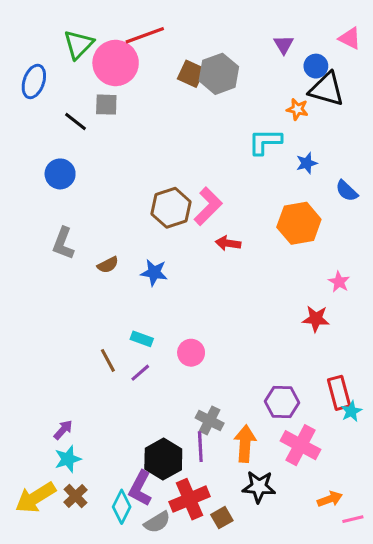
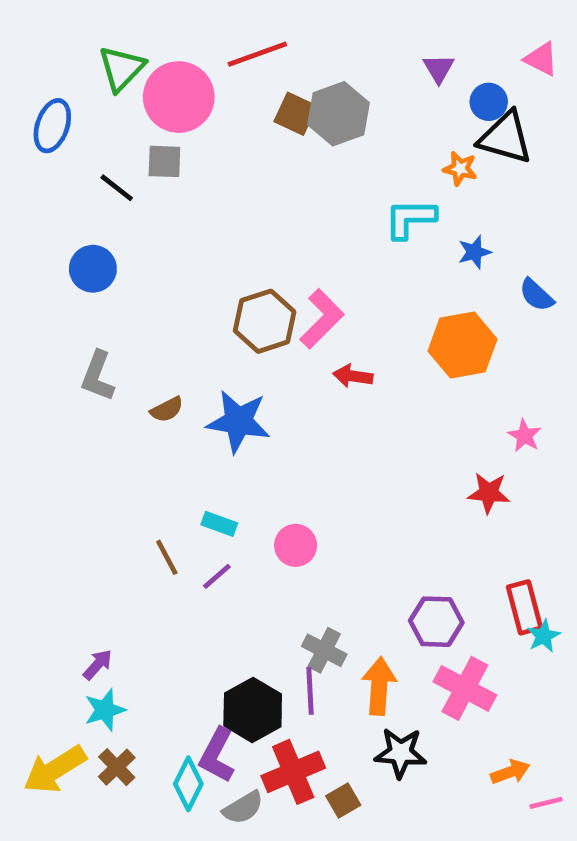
red line: (145, 35) -> (257, 54), moved
blue star: (154, 273) -> (238, 421), size x1.5

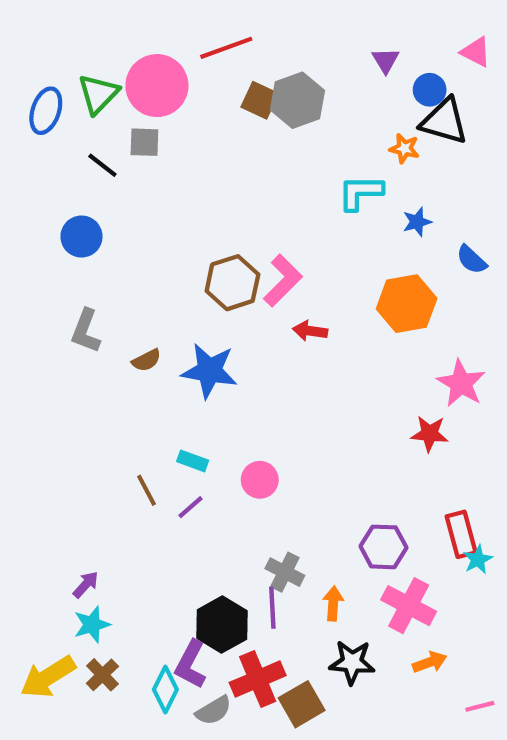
green triangle: (122, 68) -> (98, 94), moved
pink star: (525, 436) -> (461, 383), size x1.6
orange arrow: (379, 686) -> (333, 604), size x0.7
orange arrow: (510, 772) -> (430, 662), moved
brown square: (343, 801) -> (302, 704), size x1.5

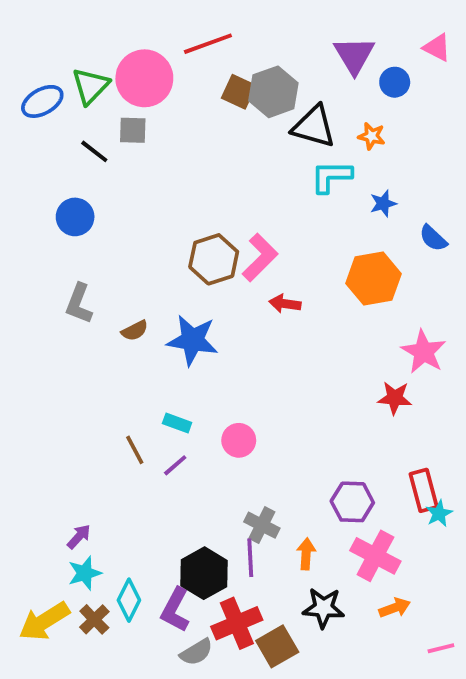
purple triangle: (386, 60) -> (354, 55), size x1.6
blue ellipse: (46, 111) -> (42, 101), turned 42
black triangle: (444, 121) -> (314, 126), moved
cyan diamond: (165, 690) -> (129, 600), moved

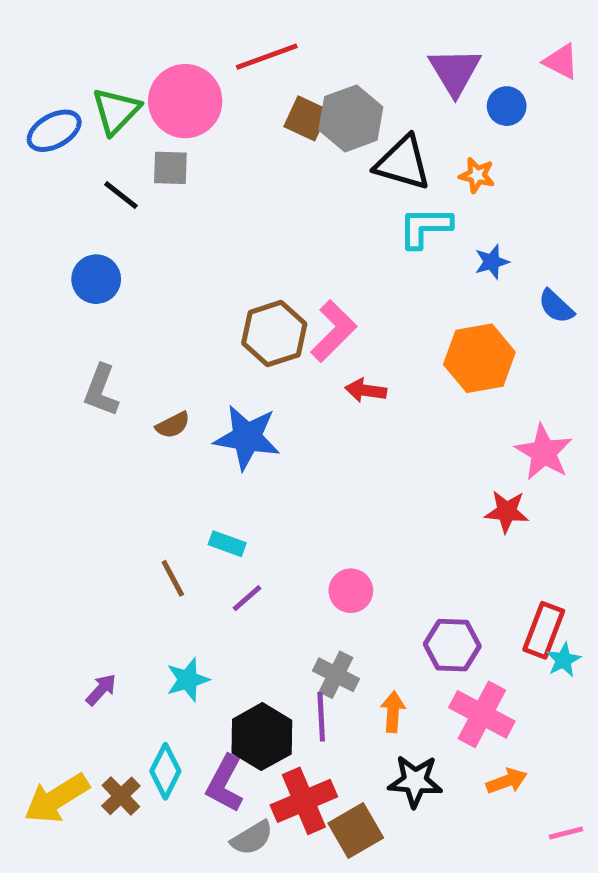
pink circle: (239, 440) -> (351, 591), moved
purple line: (175, 465) -> (247, 598), moved
red rectangle: (424, 490) -> (544, 630), turned 36
cyan star: (85, 573) -> (188, 680), moved

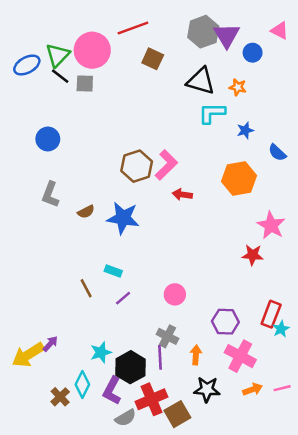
gray hexagon: (351, 118) -> (203, 32), moved
black line: (121, 195) -> (60, 76), moved
cyan star: (188, 680) -> (101, 352), moved
yellow arrow: (57, 798) -> (28, 355), moved
pink line: (566, 833) -> (282, 388), moved

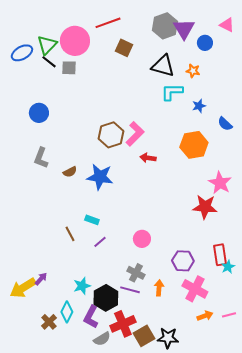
red star: (253, 255) -> (205, 207), size x1.4
red rectangle: (271, 314) -> (220, 255), turned -30
purple line: (160, 357) -> (130, 290), turned -72
black star: (207, 389) -> (168, 338), moved

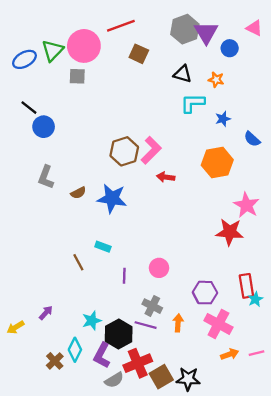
black line: (49, 62) -> (29, 108), moved
black triangle: (163, 66) -> (183, 74), size x0.7
purple line: (100, 242) -> (124, 276), moved, turned -48
yellow arrow: (23, 288) -> (16, 327), moved, size x0.6

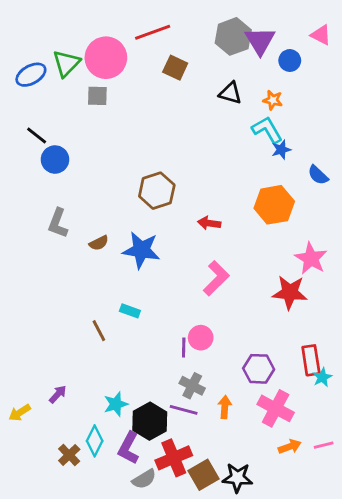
cyan L-shape: (193, 103) -> (267, 130), moved, turned 60
pink L-shape: (151, 150) -> (216, 278), moved
purple line: (124, 276) -> (184, 348), moved

